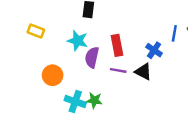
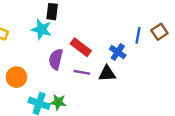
cyan star: (78, 41) -> (41, 29), moved
red rectangle: (117, 45) -> (81, 47), turned -42
black triangle: (143, 72) -> (107, 74), turned -30

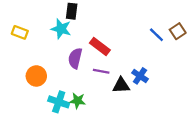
blue line: (138, 35) -> (156, 35), turned -56
blue cross: (118, 52) -> (140, 76), moved
black triangle: (107, 74) -> (121, 85), moved

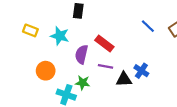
cyan star: (61, 29) -> (60, 36), moved
blue line: (156, 35) -> (148, 26), moved
green star: (78, 101) -> (83, 83), moved

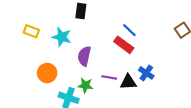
blue line: (148, 26) -> (129, 30), moved
red rectangle: (104, 44) -> (124, 45), moved
purple line: (105, 66) -> (109, 77), moved

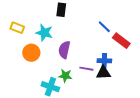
red rectangle: (124, 45) -> (121, 41), moved
orange circle: (47, 73) -> (31, 53), moved
blue cross: (146, 73) -> (104, 61), moved, turned -32

